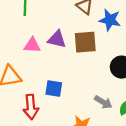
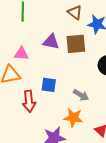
pink triangle: (32, 45) -> (21, 54), moved
gray arrow: (103, 102) -> (81, 95), moved

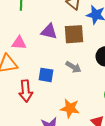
gray arrow: (81, 95) -> (73, 67), moved

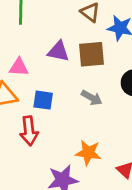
blue square: (46, 75) -> (43, 100), moved

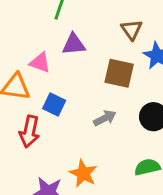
purple triangle: (58, 51) -> (74, 44), moved, turned -35
gray arrow: (92, 98) -> (105, 118), turned -75

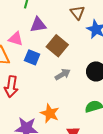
brown square: (119, 73) -> (57, 46), moved, turned 30
blue square: (54, 104) -> (32, 57), moved

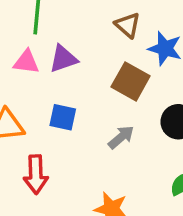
pink triangle: (16, 39) -> (26, 62), moved
brown square: (57, 46) -> (131, 81), moved

